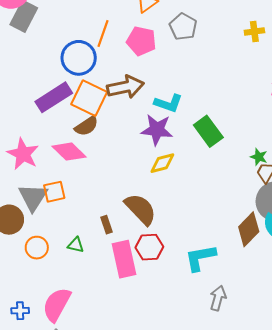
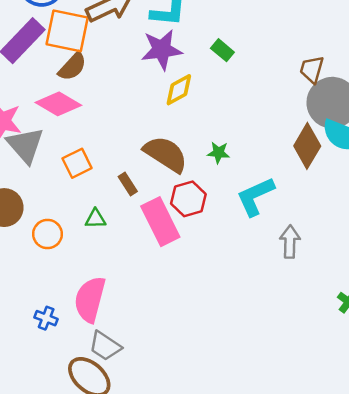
green rectangle: (208, 131) -> (222, 50), moved, size x0.6
green star: (259, 157) -> (218, 153), moved
orange square: (54, 192) -> (77, 163), moved
gray triangle: (33, 197) -> (25, 145), moved
blue cross: (20, 311) -> (46, 318), turned 36

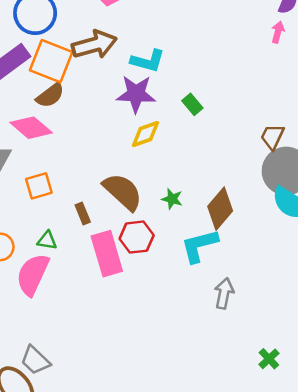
brown diamond: (307, 146) -> (220, 209), moved
pink semicircle: (90, 299) -> (33, 275), moved

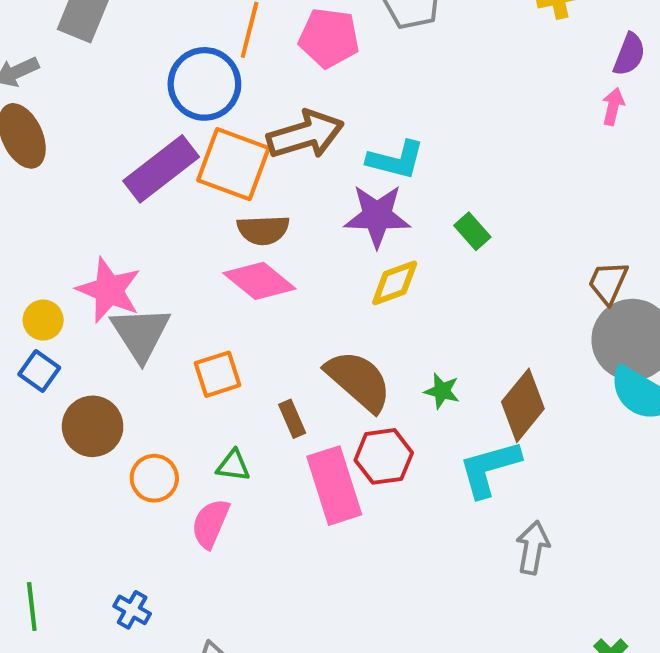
brown semicircle: (50, 95) -> (263, 230), moved, turned 36
pink diamond: (31, 128) -> (259, 281), moved
pink semicircle: (33, 275) -> (210, 523), size x0.7

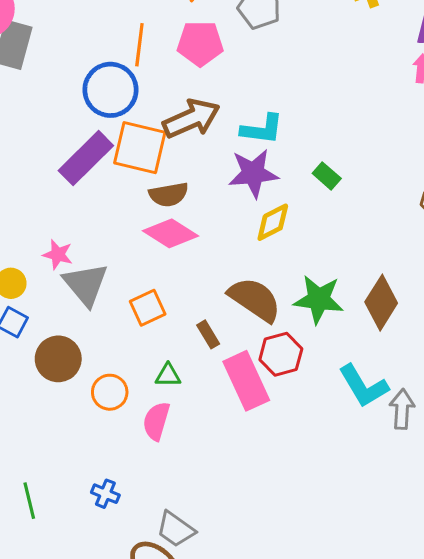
pink star: (109, 290) -> (58, 254), size x0.6
green star: (442, 391) -> (319, 299), size x1.8
cyan L-shape: (489, 468) -> (363, 386), moved, turned -98

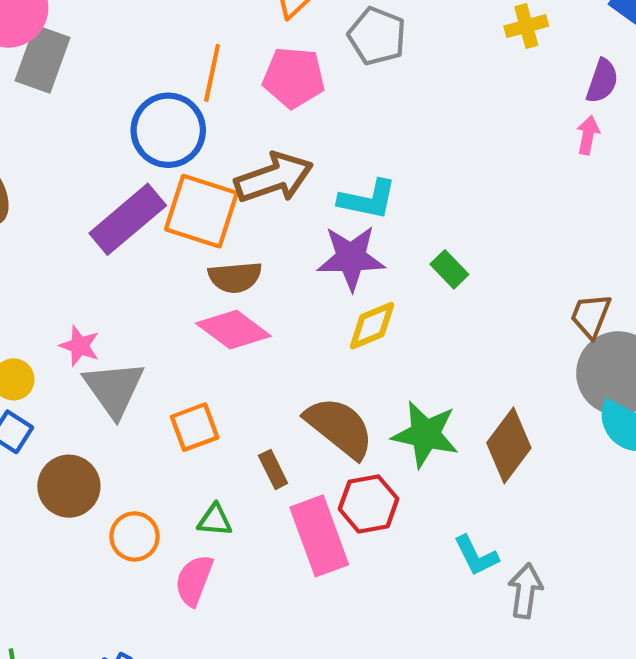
cyan L-shape: (363, 386) -> (476, 556), size x0.7

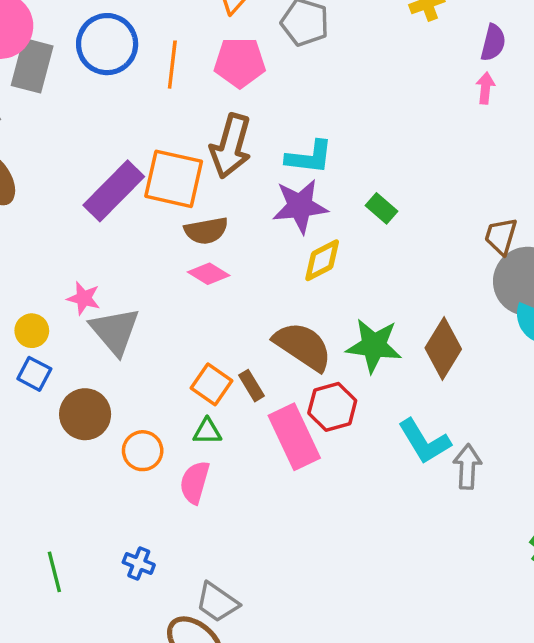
blue circle: (168, 130) -> (107, 44), moved
brown arrow: (274, 178) -> (231, 146), turned 130
pink diamond: (233, 330) -> (209, 274), size x0.7
orange square: (195, 427) -> (212, 384), moved, turned -30
cyan L-shape: (476, 556) -> (424, 441), size x1.4

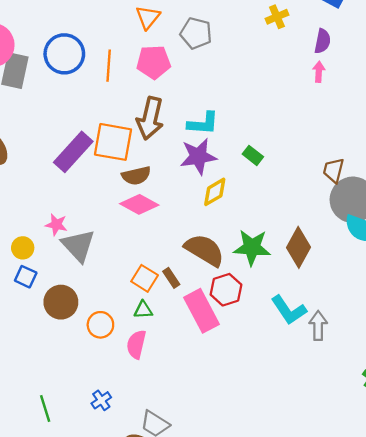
pink diamond: (209, 274) -> (139, 204), size x1.4
blue cross: (139, 564) -> (101, 400), turned 36

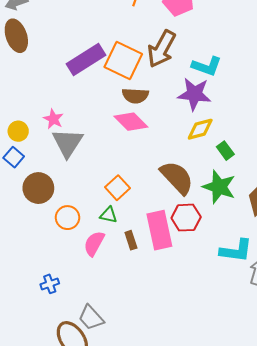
green rectangle: (253, 155) -> (225, 151), moved
brown rectangle: (171, 278) -> (131, 240), moved
cyan L-shape: (289, 310) -> (236, 251), turned -64

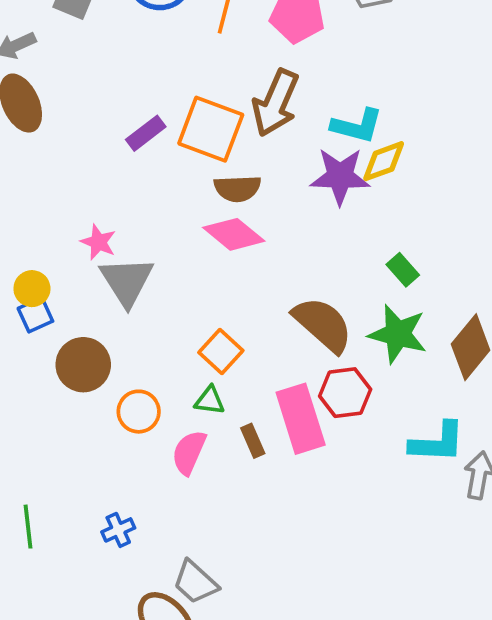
purple rectangle: (86, 59) -> (146, 133), size x0.6
yellow diamond: (200, 129) -> (384, 161), moved
yellow circle: (18, 131) -> (32, 289), moved
blue square: (14, 157) -> (35, 315), turned 30

